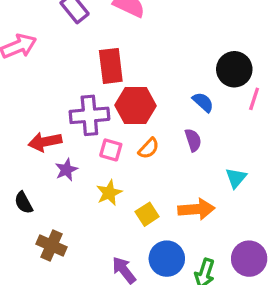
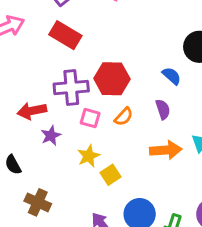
red rectangle: (111, 66) -> (65, 35), moved, turned -52
orange arrow: (196, 209) -> (166, 150), moved
yellow square: (147, 214) -> (110, 175), moved

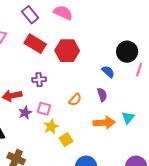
red hexagon: (112, 79) -> (67, 51), moved
purple cross: (71, 88) -> (39, 80), size x0.6
pink square: (90, 118) -> (44, 109), moved

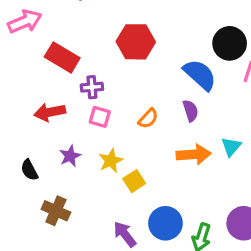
red rectangle: (35, 44) -> (62, 57), moved
blue semicircle: (108, 72) -> (200, 75), size x1.6
pink square: (44, 109) -> (100, 117), moved
purple star: (25, 113) -> (70, 156), moved

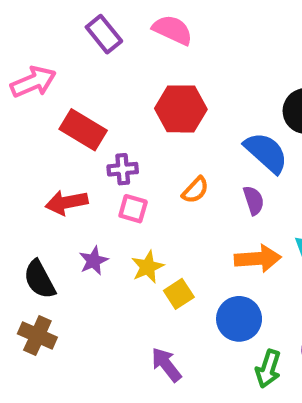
orange semicircle: (148, 118) -> (195, 190), moved
black semicircle: (29, 170) -> (39, 279), size x1.4
brown cross: (56, 211) -> (37, 335), moved
blue circle: (165, 223) -> (239, 319), moved

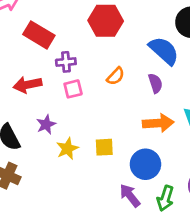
pink square: (133, 209) -> (73, 89), turned -30
yellow star: (148, 267) -> (67, 149), moved
yellow square: (179, 294) -> (104, 147), turned 30
purple arrow: (166, 365) -> (130, 195), moved

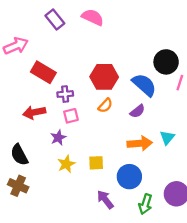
red hexagon: (106, 21) -> (104, 77), moved
purple semicircle: (155, 83) -> (137, 111), turned 70
purple star: (46, 124) -> (58, 138), moved
purple arrow: (130, 195) -> (105, 200), moved

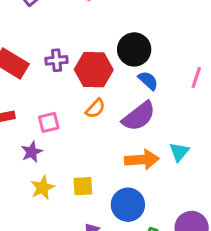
black circle: (166, 62) -> (134, 49), moved
blue semicircle: (144, 85) -> (148, 81), size x0.6
purple cross: (65, 94) -> (57, 60), moved
purple semicircle: (137, 111) -> (139, 116), size x1.6

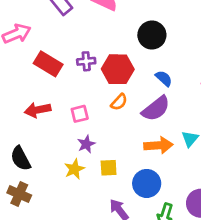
black circle: (134, 49) -> (152, 35), moved
purple star: (32, 152) -> (86, 144), moved

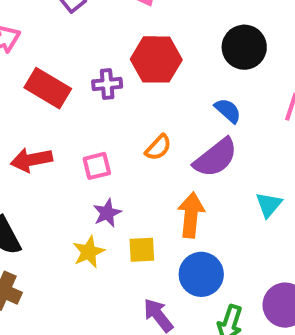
black circle: (152, 35) -> (244, 47), moved
red hexagon: (118, 69) -> (156, 59), moved
orange arrow: (158, 145) -> (191, 215), moved, turned -80

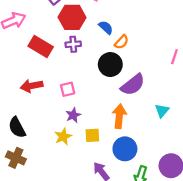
black circle: (244, 47) -> (110, 65), moved
red hexagon: (156, 59) -> (72, 17), moved
blue semicircle: (228, 111) -> (106, 27), moved
orange semicircle: (158, 147) -> (122, 42), moved

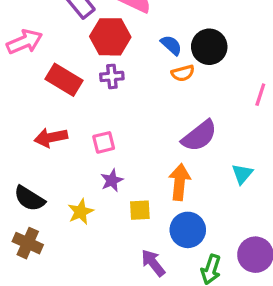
blue semicircle: (106, 27) -> (171, 45), moved
orange semicircle: (122, 42) -> (183, 73), turned 32
black circle: (110, 65) -> (209, 47), moved
black semicircle: (17, 127) -> (29, 199), turned -30
yellow star: (63, 136) -> (81, 212), moved

